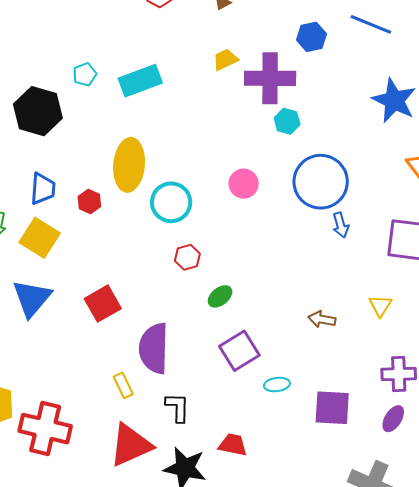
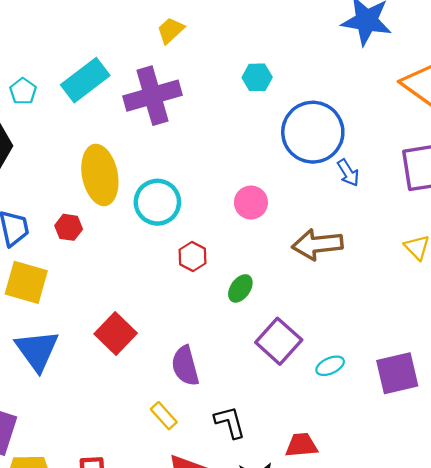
purple cross: (270, 78) -> (152, 96), moved
pink circle: (244, 184) -> (251, 203), moved
brown arrow: (322, 319) -> (317, 244), moved, size x1.6
purple semicircle: (154, 348) -> (185, 366), size x0.7

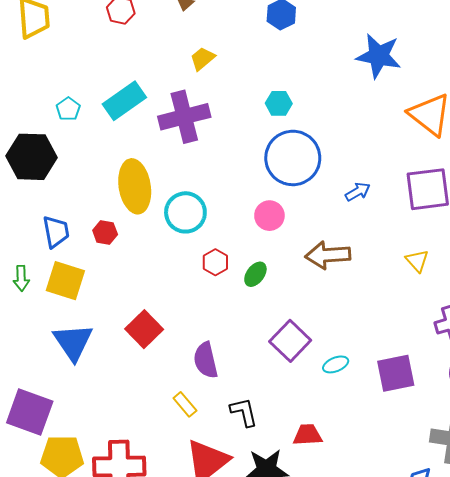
blue circle: (313, 132) -> (293, 158), moved
blue arrow: (348, 173) -> (358, 192), turned -90
green ellipse: (240, 288) -> (255, 274), moved

